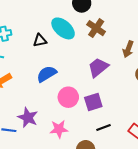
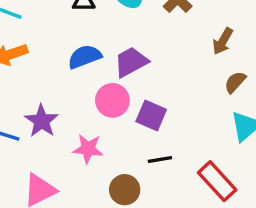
purple trapezoid: (98, 67) -> (131, 62), moved
purple square: (93, 102) -> (151, 116), turned 30

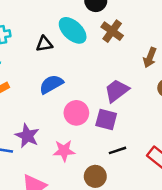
purple trapezoid: (131, 62) -> (117, 91), moved

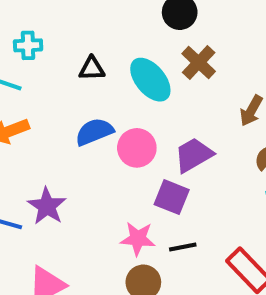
cyan ellipse: (73, 30) -> (150, 80), moved
pink circle: (76, 113) -> (137, 148), moved
pink star: (64, 151) -> (138, 239), moved

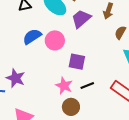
purple trapezoid: (194, 155) -> (81, 19), moved
pink star: (138, 239) -> (64, 86), turned 30

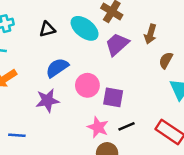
pink circle: (55, 40) -> (87, 85), moved
purple star: (16, 78) -> (47, 100), moved, turned -30

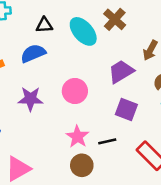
purple trapezoid: (117, 44) -> (121, 72), moved
blue semicircle: (57, 68) -> (33, 53), moved
purple square: (113, 97) -> (126, 109), moved

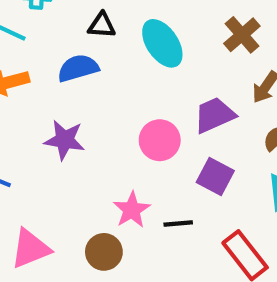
brown cross: (115, 19) -> (242, 35), moved
pink circle: (75, 91) -> (160, 140), moved
brown circle: (82, 165) -> (104, 252), moved

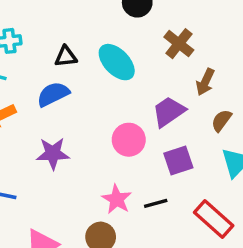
purple square: (215, 177) -> (178, 161), turned -36

